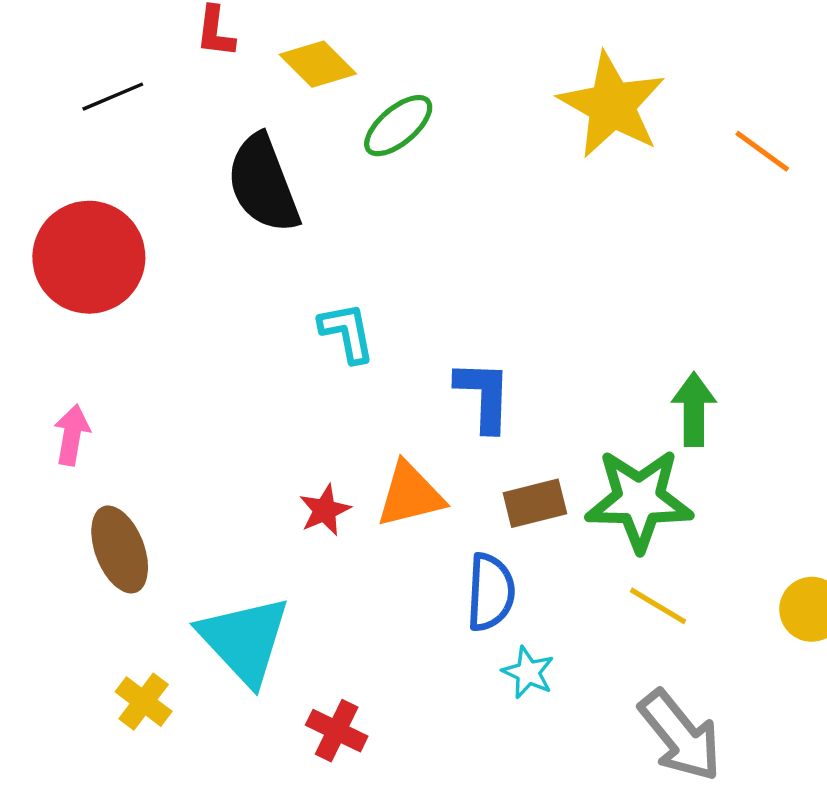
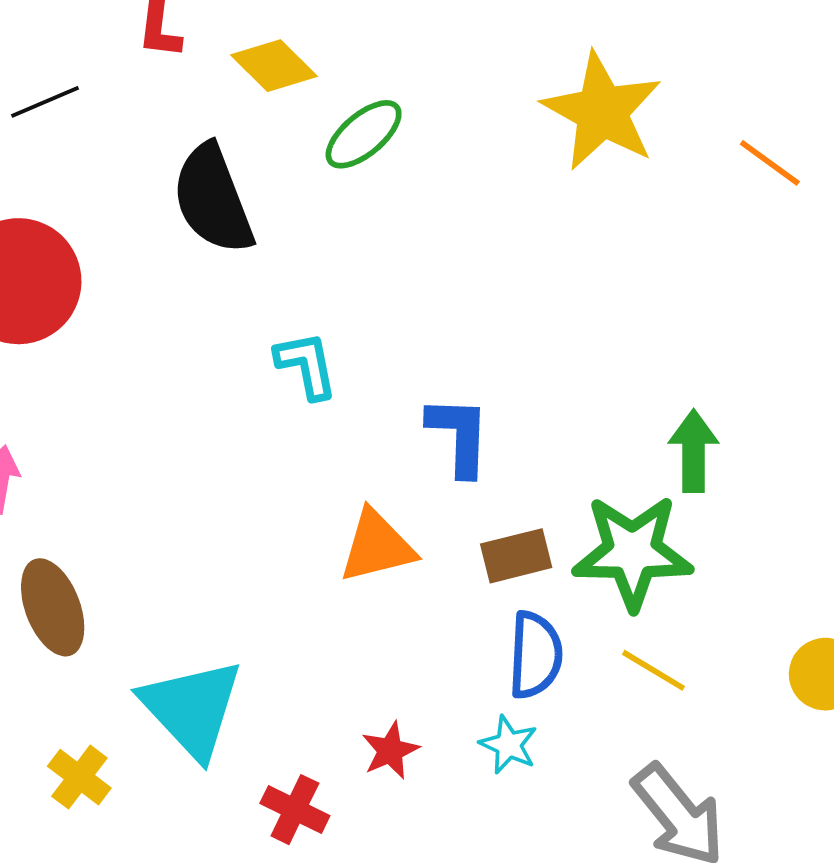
red star: (325, 510) -> (390, 750), moved
blue semicircle: (490, 592) -> (535, 655), moved

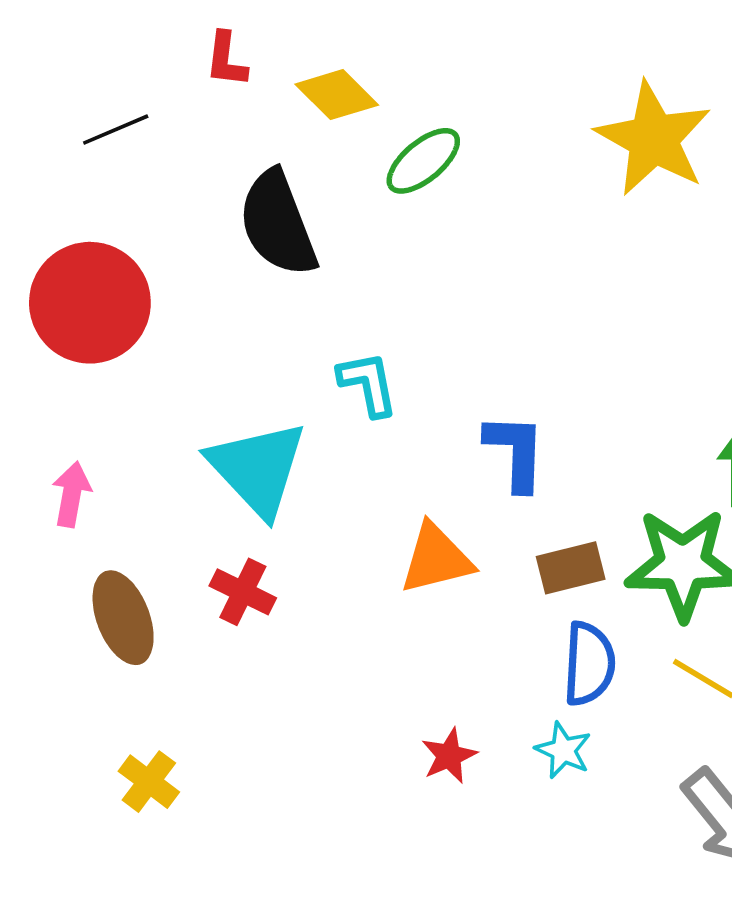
cyan triangle: (192, 708) -> (258, 468), moved
red cross: (295, 810) -> (243, 592), moved

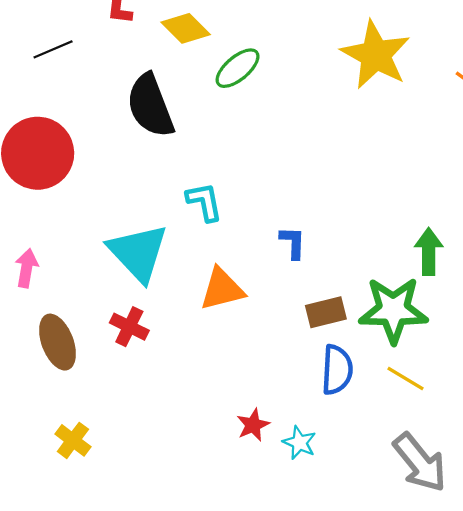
blue L-shape: (515, 452) -> (293, 243), size x0.7
orange triangle: (436, 559) -> (222, 289), moved
cyan star: (563, 750) -> (299, 443), moved

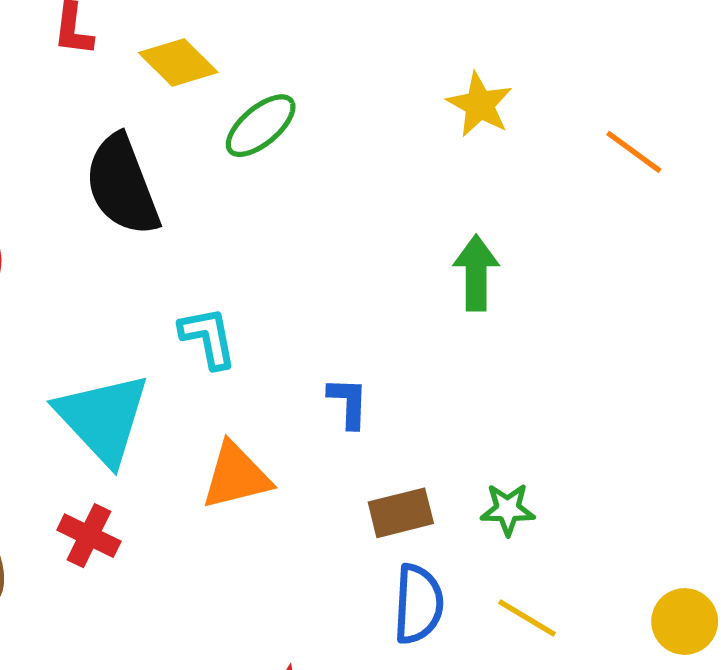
yellow star: (376, 55) -> (480, 105), size x0.6
green arrow: (429, 252) -> (476, 273), moved
green star: (393, 310) -> (508, 509), size x0.5

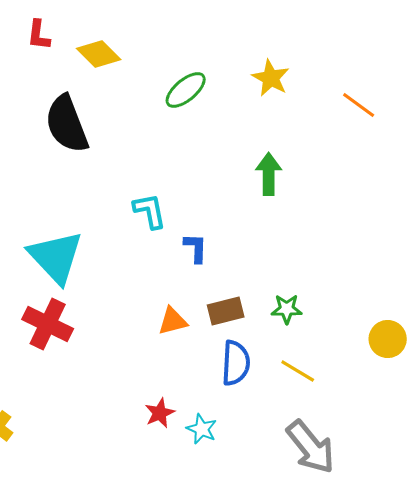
green ellipse: (261, 126) -> (186, 90), moved
cyan L-shape: (208, 338) -> (150, 211), moved
orange triangle: (236, 476) -> (173, 321), moved, size x0.7
red cross: (89, 536) -> (48, 324), size x1.4
yellow circle: (685, 621) -> (388, 339), moved

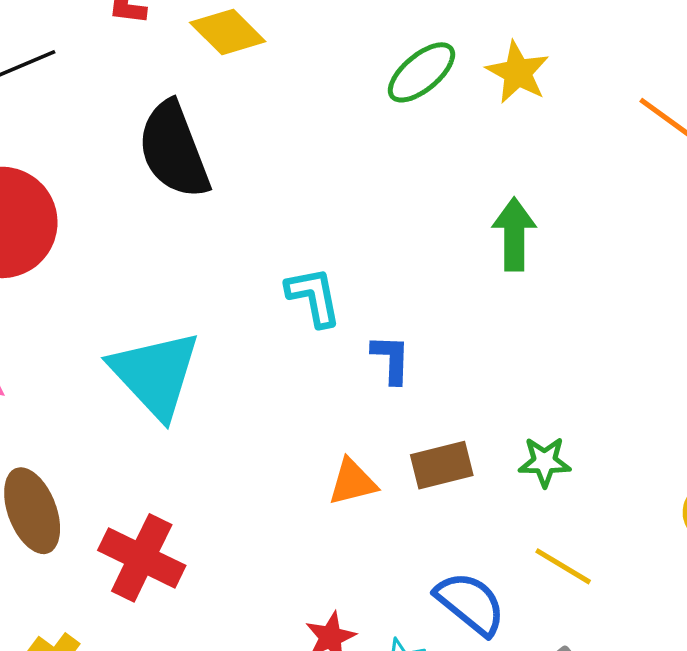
green ellipse: (186, 90) -> (421, 72), moved
red cross: (48, 324) -> (142, 558), moved
blue semicircle: (236, 363) -> (470, 603), moved, turned -54

